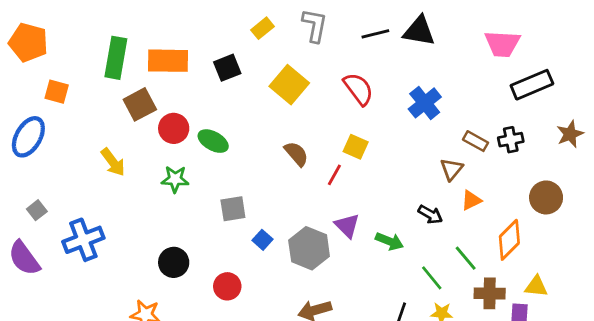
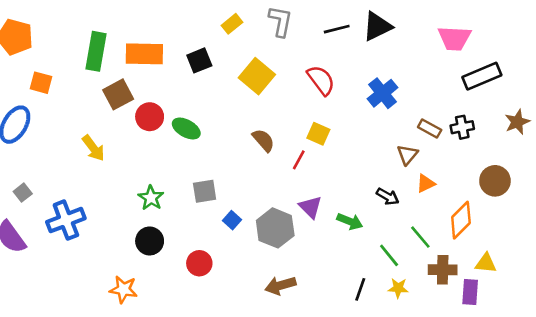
black triangle: (419, 31) -> (377, 26), turned -36
green star: (175, 179) -> (151, 198), moved, turned 30

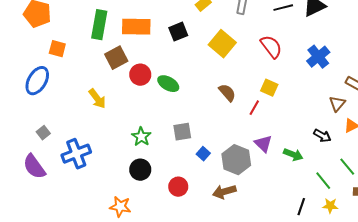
brown arrow: (280, 285) -> (224, 192), moved

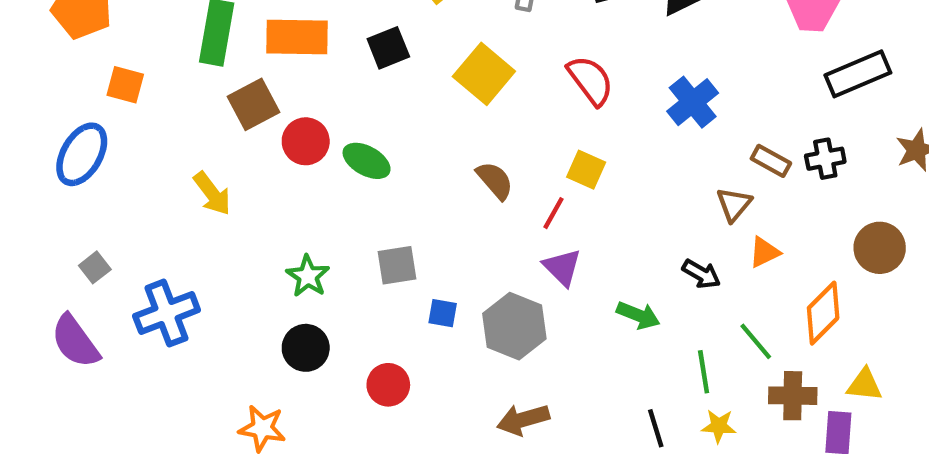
purple triangle: (263, 144) -> (562, 267), moved
blue square: (203, 154) -> (443, 313), turned -32
green line: (323, 181) -> (704, 372), turned 30
brown arrow: (224, 192) -> (523, 420), moved
black line: (301, 207) -> (656, 428), turned -36

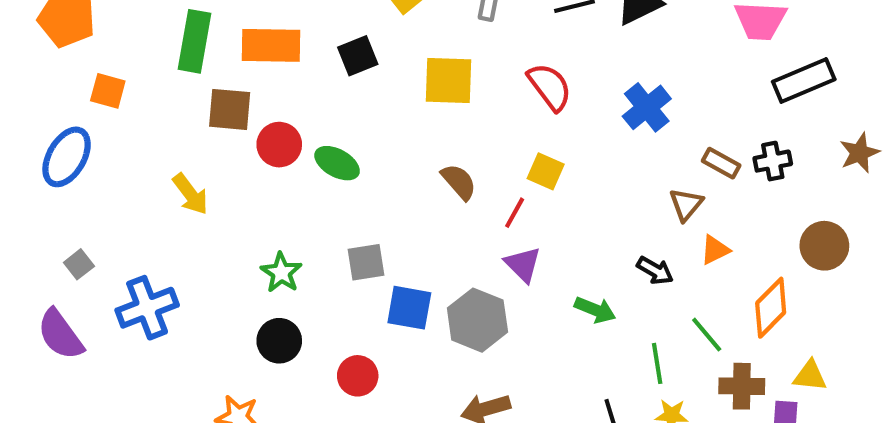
yellow square: (484, 74) -> (449, 81), turned -38
brown square: (254, 104) -> (230, 109), turned 33
blue square: (443, 313) -> (409, 308), size x1.6

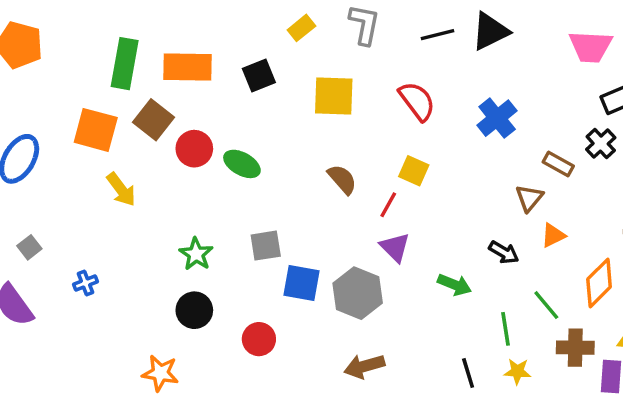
orange square: (108, 91) -> (96, 130), moved, size x1.5
brown square: (230, 109) -> (154, 120), turned 33
black cross: (773, 161) -> (601, 144), moved, turned -32
blue cross: (147, 308) -> (85, 283), size x0.5

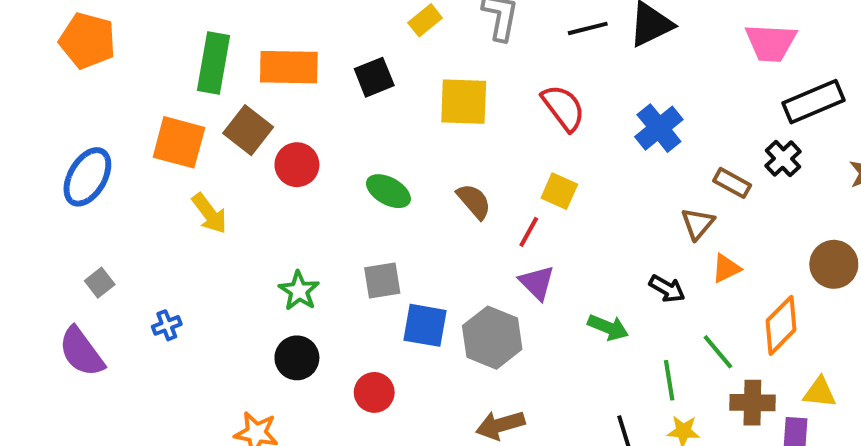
green ellipse: (242, 164) -> (388, 191), moved

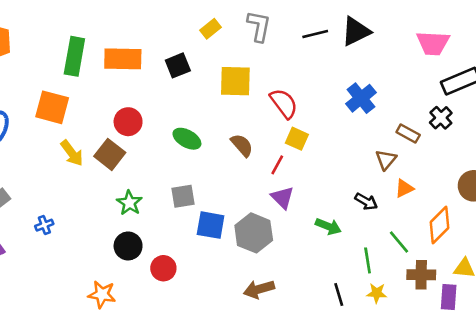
red semicircle: (563, 108) -> (284, 103), moved
brown square: (248, 130) -> (110, 154), moved
red circle: (374, 392) -> (163, 268), moved

